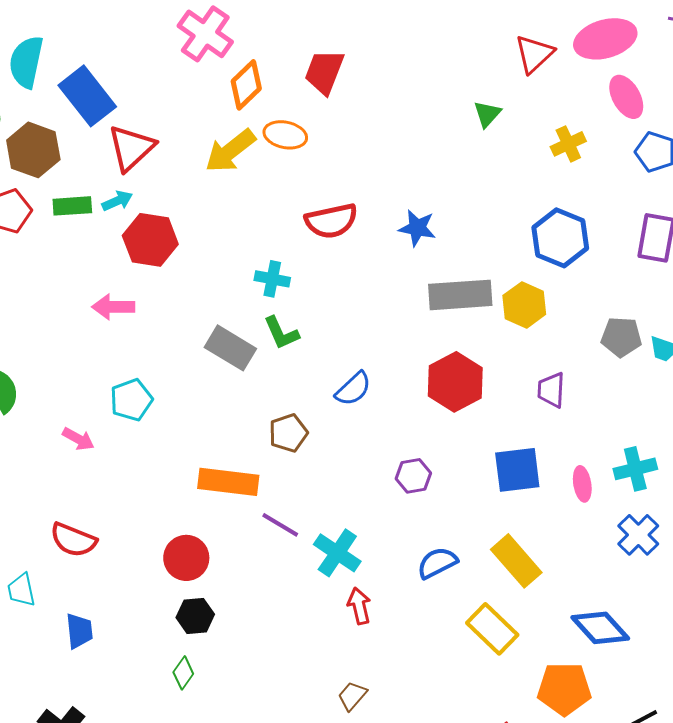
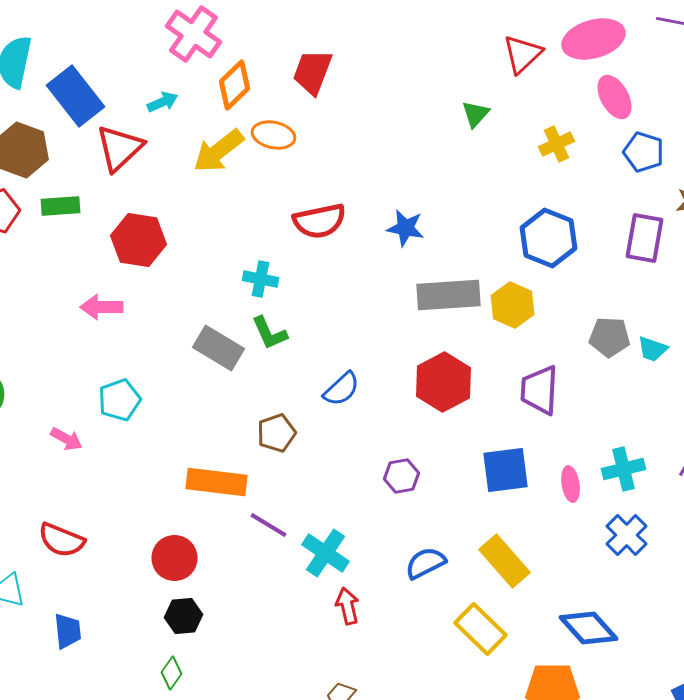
cyan arrow: (117, 201) -> (162, 102), moved
purple trapezoid: (551, 390) -> (540, 390), size x1.4

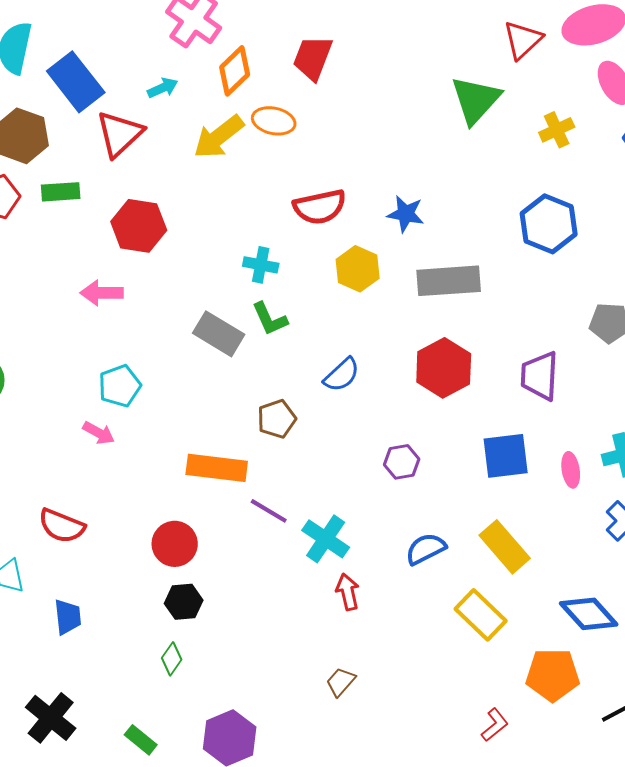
green triangle: (476, 114) -> (476, 100), size x1.8
yellow hexagon: (512, 305) -> (358, 269), moved
pink arrow: (66, 439) -> (99, 433), moved

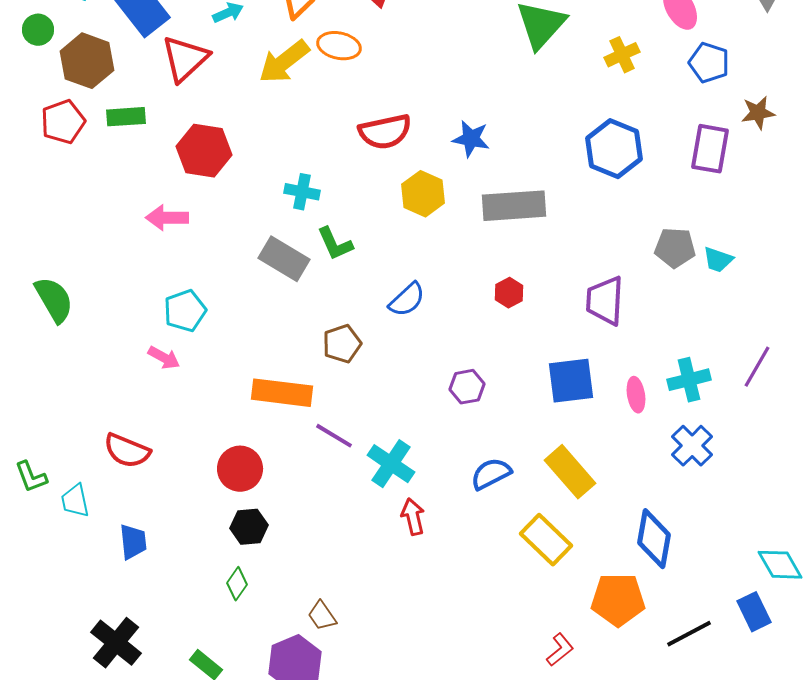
cyan cross: (261, 265) -> (302, 192), moved
red hexagon: (444, 368) -> (509, 293), size x0.5
blue diamond: (589, 614) -> (654, 539), turned 52
brown trapezoid: (341, 682) -> (322, 616), moved, turned -76

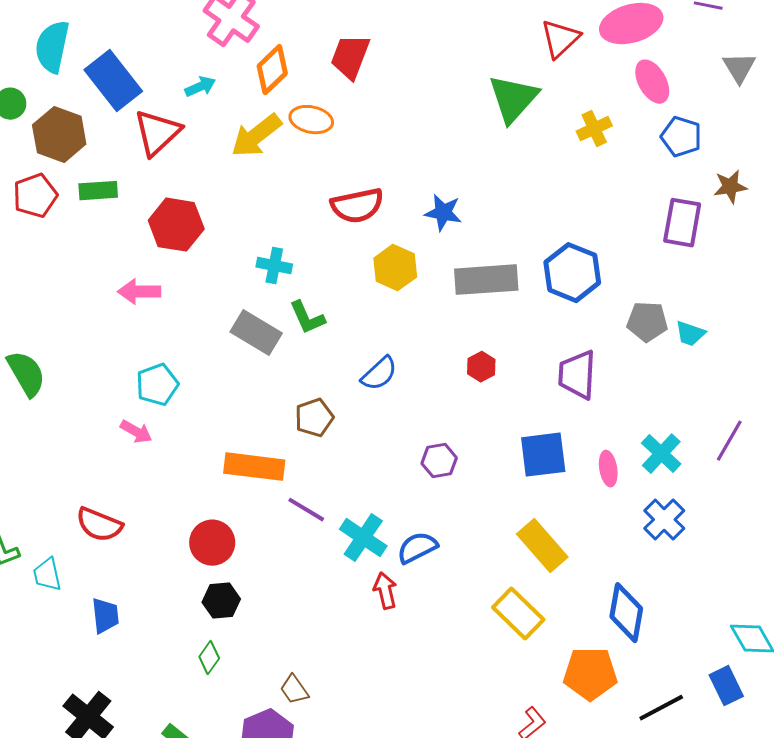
blue hexagon: (614, 149) -> (572, 273), moved
cyan cross: (689, 380) -> (661, 454), turned -33
blue semicircle: (491, 474) -> (417, 548), moved

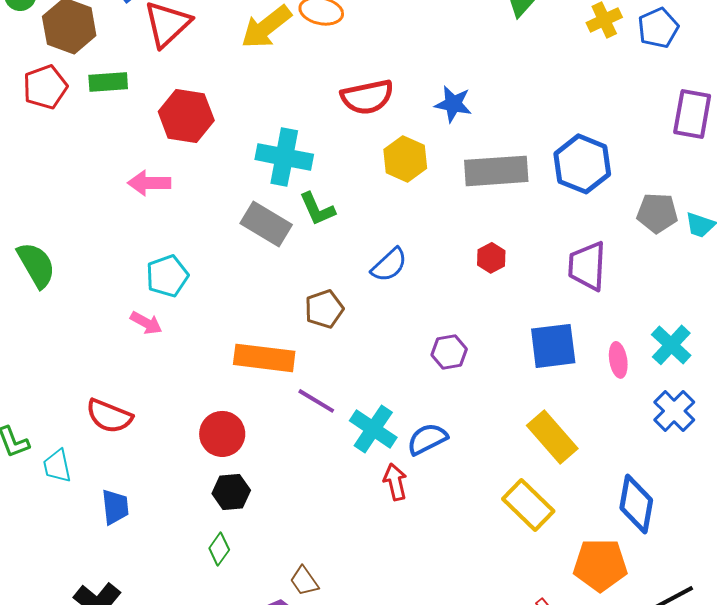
blue pentagon: (681, 137) -> (658, 28), moved, turned 30
cyan cross: (274, 266) -> (284, 157), size x1.6

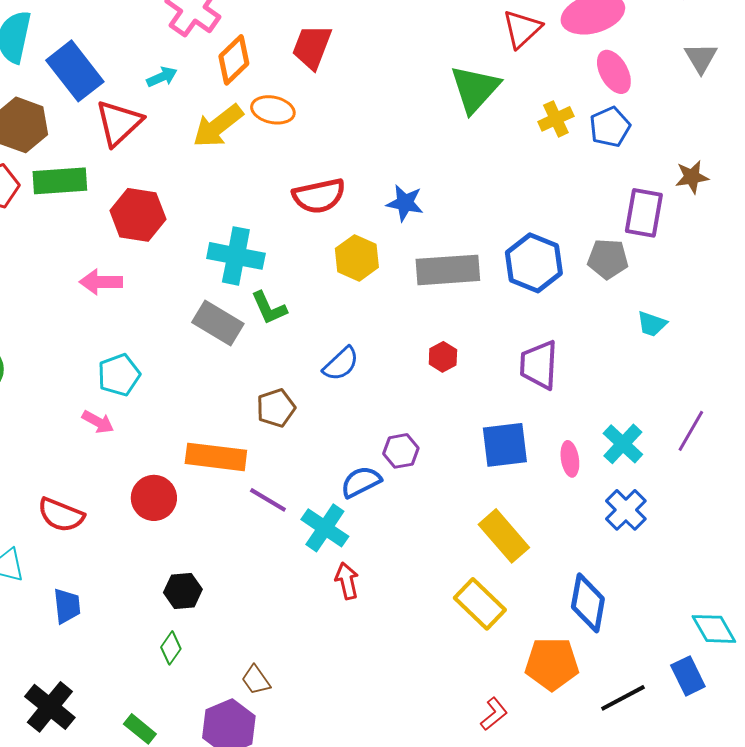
green rectangle: (108, 82) -> (60, 181), size x1.4
gray pentagon: (657, 213) -> (608, 259), moved
red circle: (222, 434) -> (154, 498), moved
blue semicircle: (427, 439) -> (361, 482), moved

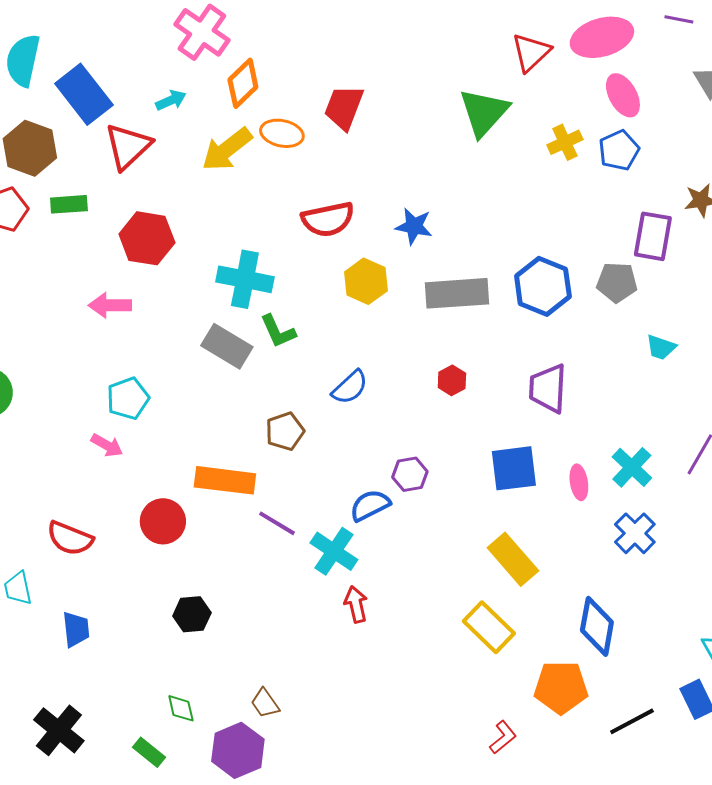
red trapezoid: (312, 47) -> (344, 107), moved
green rectangle: (60, 181) -> (69, 204), size x0.7
green diamond: (171, 648) -> (181, 708), moved, turned -48

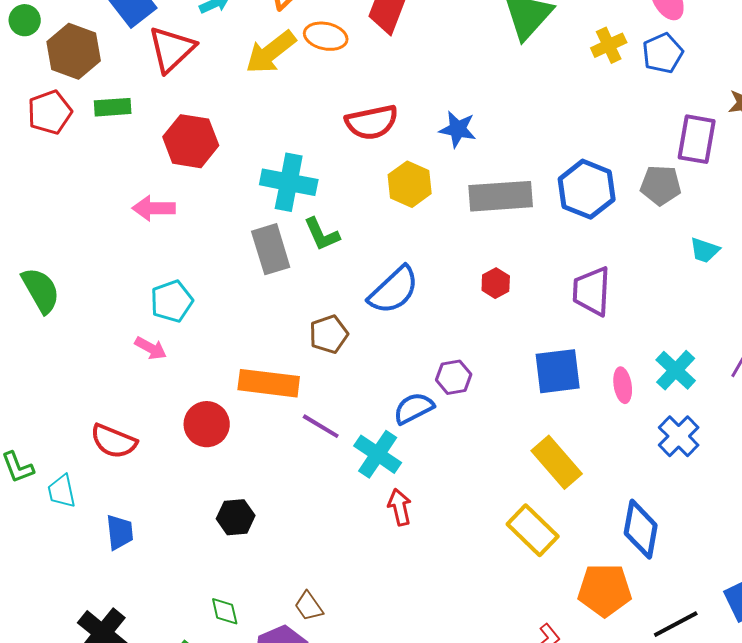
gray rectangle: (227, 346) -> (271, 249), turned 42
blue semicircle: (350, 387) -> (394, 290), size x1.4

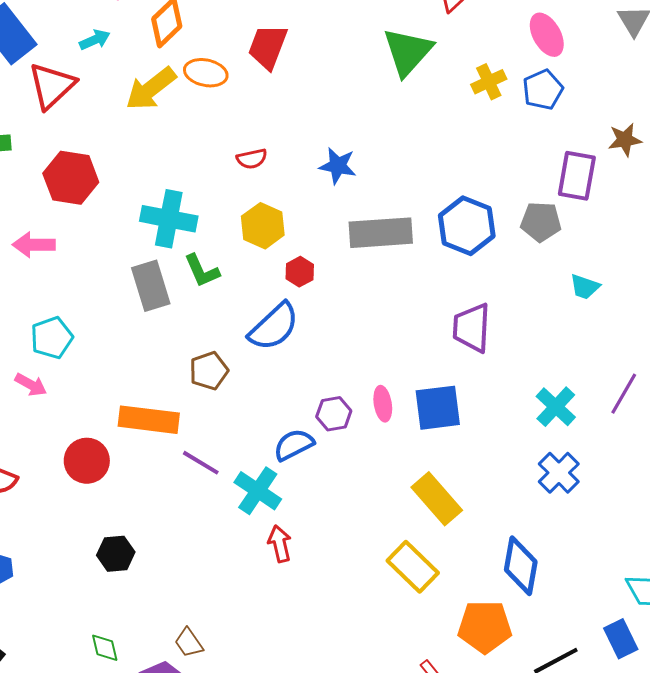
red semicircle: (372, 122) -> (252, 159), size x0.6
yellow hexagon: (410, 184) -> (263, 226), moved
red hexagon: (496, 283) -> (300, 272), moved
pink ellipse: (623, 385) -> (383, 404), moved

